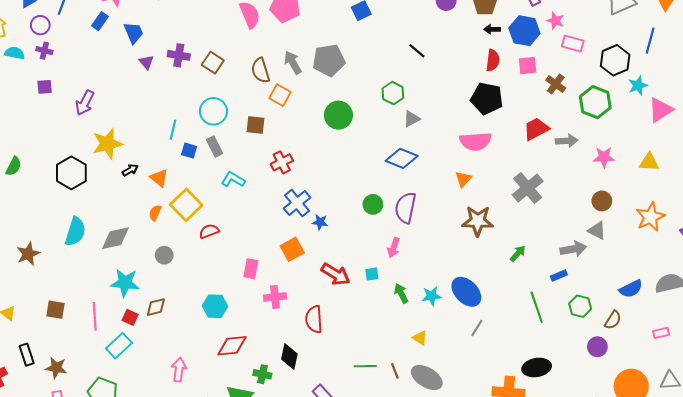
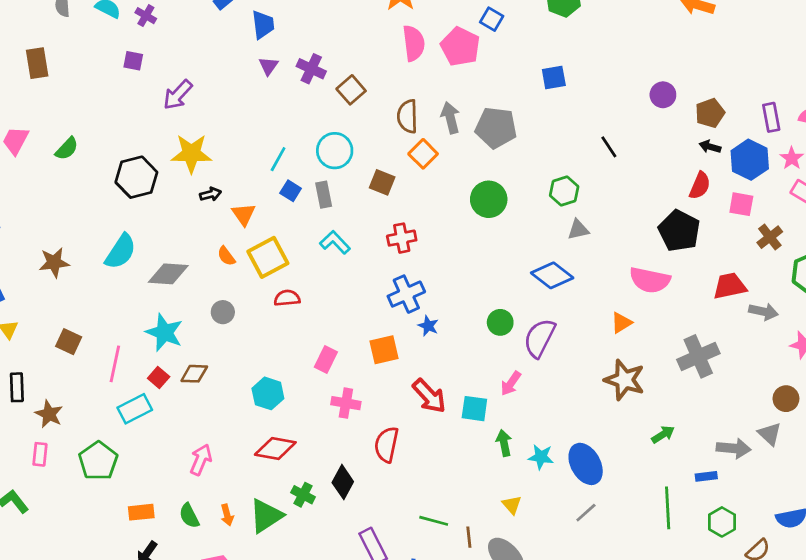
orange semicircle: (155, 213) -> (226, 256), turned -77
cyan square: (372, 274) -> (474, 409), size x1.5

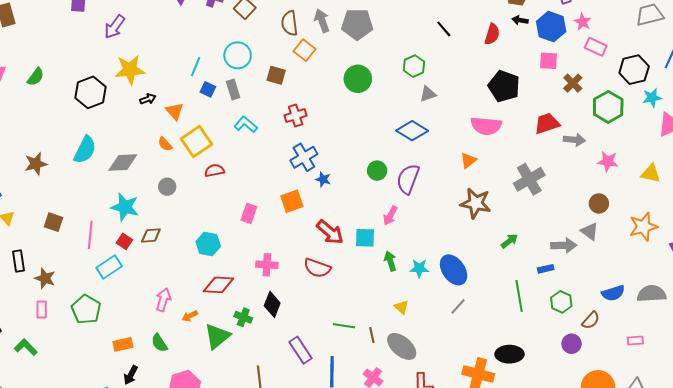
red semicircle: (700, 186) -> (492, 34), moved
pink cross: (346, 403) -> (267, 265), moved
red semicircle: (386, 445) -> (317, 268), moved, turned -76
orange arrow: (227, 515) -> (190, 316), moved, turned 84

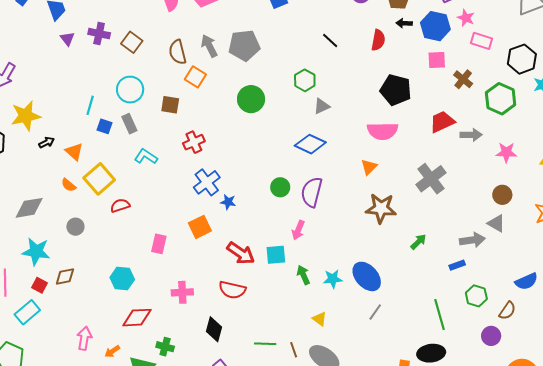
green line: (519, 296) -> (439, 314), moved
black diamond: (272, 304) -> (214, 329), moved

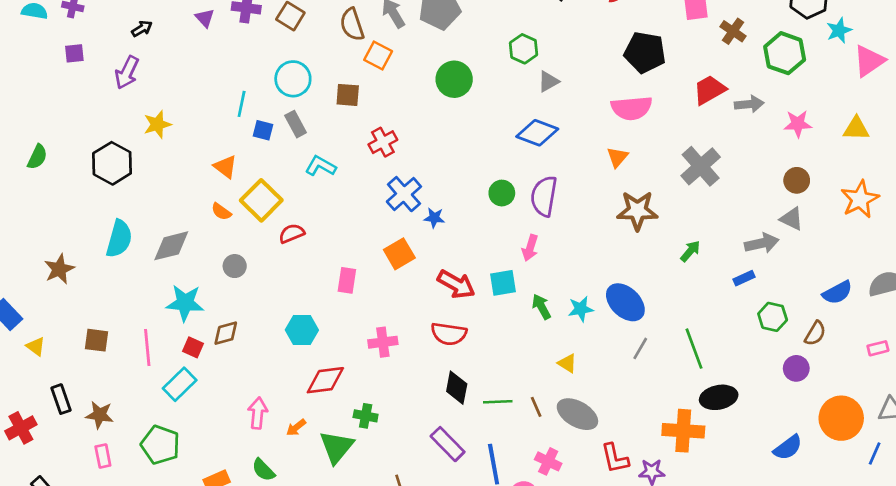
yellow star: (26, 116) -> (157, 124), size x0.7
black arrow: (47, 142) -> (142, 29), moved
green line: (439, 314) -> (694, 349), moved
black diamond: (214, 329) -> (457, 388), moved

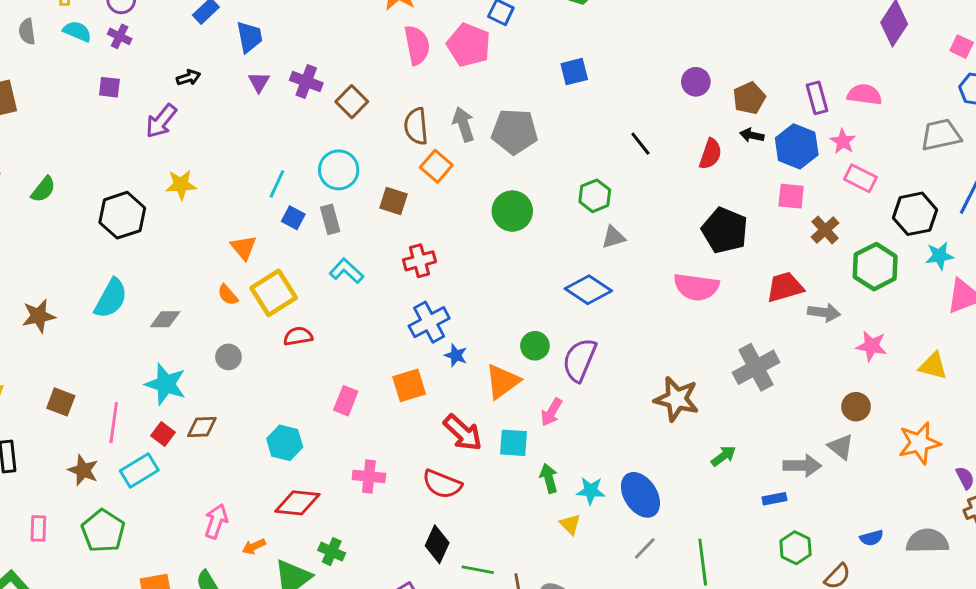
orange triangle: (617, 157) -> (502, 381), moved, size x1.5
gray diamond: (171, 246) -> (165, 319), size x0.7
blue semicircle: (837, 292) -> (872, 538), size x0.7
yellow triangle: (567, 363) -> (570, 524), moved
brown star: (100, 415) -> (83, 470), moved

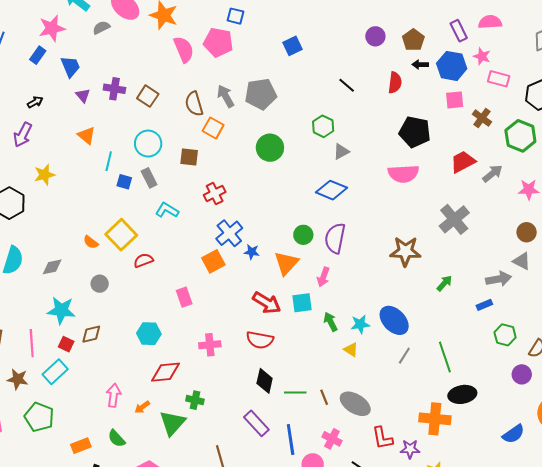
orange triangle: (244, 248) -> (86, 135), moved
gray arrow: (824, 312) -> (492, 173), turned -35
orange square: (409, 385) -> (213, 261), moved
pink rectangle: (346, 401) -> (184, 297), turned -30

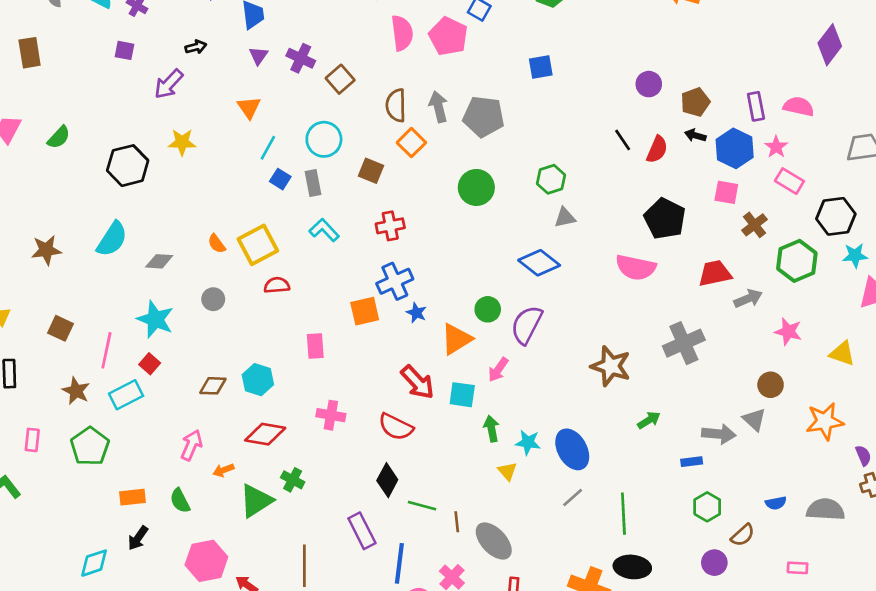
black line: (347, 85) -> (623, 140), moved
brown diamond: (91, 334) -> (213, 386), moved

